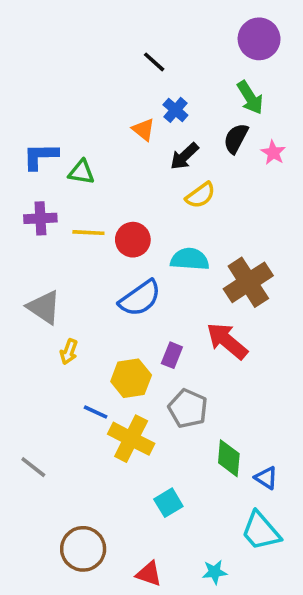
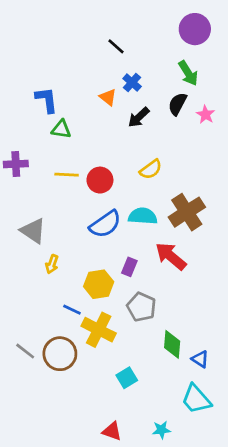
blue L-shape: (40, 156) -> (47, 100), moved, turned 84
yellow semicircle: (200, 195) -> (151, 169), moved
purple cross: (40, 218) -> (16, 164), moved
cyan semicircle: (190, 259) -> (143, 216), moved
brown circle: (83, 549) -> (60, 354), moved

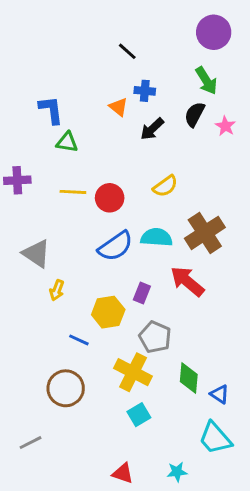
blue cross: (132, 82) -> (145, 91), turned -36
yellow cross: (99, 330) -> (133, 372), moved
gray line: (25, 351) -> (30, 443), moved, turned -65

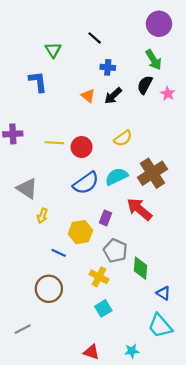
orange triangle: (118, 107) -> (88, 96), moved
green triangle: (67, 142) -> (53, 50), moved, turned 49
cyan semicircle: (157, 237) -> (116, 176), turned -30
yellow cross: (133, 372) -> (99, 277), size x0.7
green diamond: (189, 378) -> (140, 268), moved

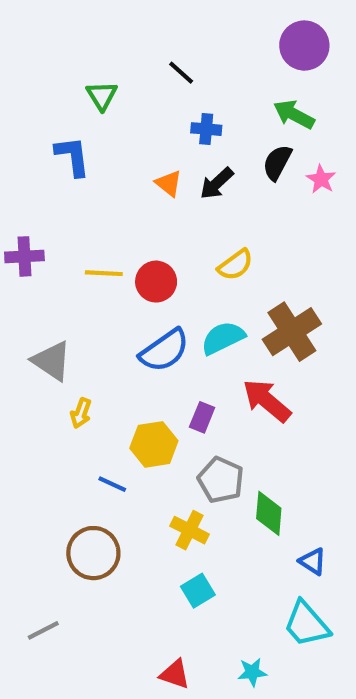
green arrow: (154, 60) -> (294, 114), turned 150

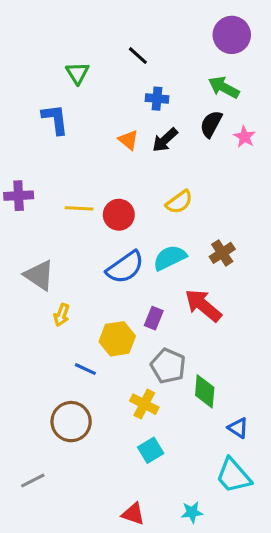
brown cross: (292, 332) -> (222, 253), size x0.6

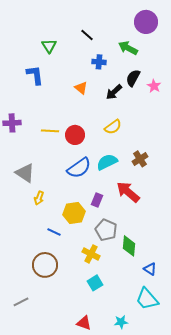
green arrow: (224, 87) -> (128, 48), moved
black arrow: (165, 140) -> (114, 92), moved

